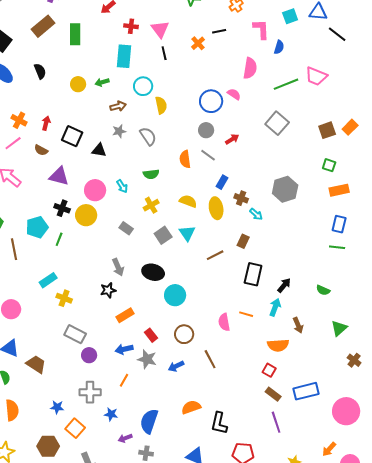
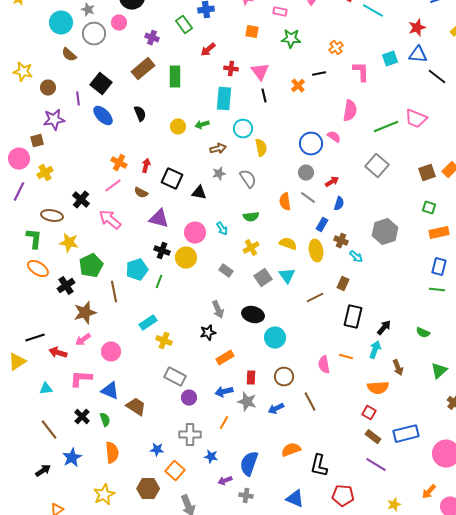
blue semicircle: (279, 47) -> (339, 204), moved
red rectangle: (151, 335) -> (251, 378), turned 40
purple line: (276, 422) -> (376, 465), turned -40

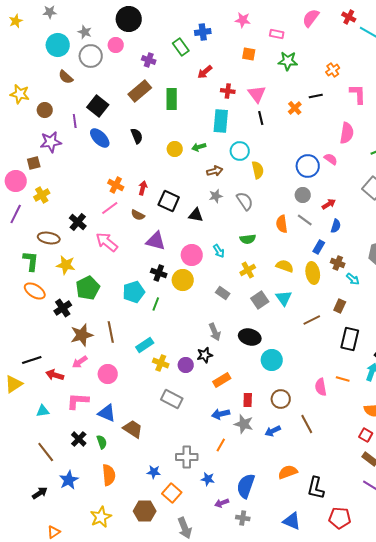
brown line: (114, 292) -> (111, 332), moved
purple circle: (189, 398) -> (186, 365), moved

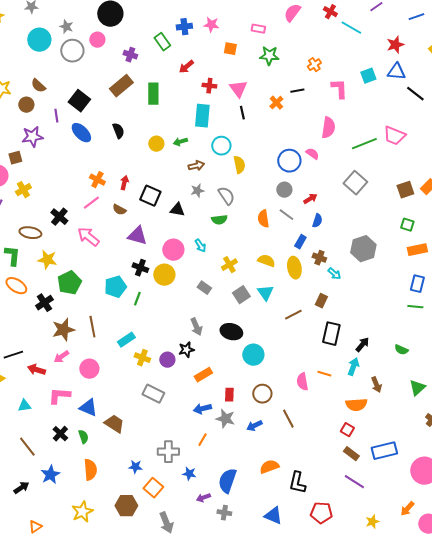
pink star: (243, 20) -> (211, 25), moved
brown semicircle: (66, 77) -> (38, 86), moved
green semicircle: (248, 239) -> (219, 220), moved

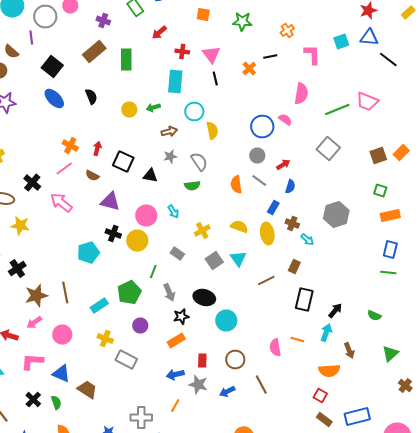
purple line: (56, 116) -> (31, 38), moved
green pentagon: (69, 283) -> (129, 292), moved
green line: (137, 299) -> (153, 272), moved
black star: (186, 350) -> (181, 316), moved
yellow cross: (142, 358) -> (105, 338), moved

